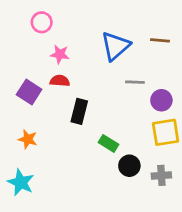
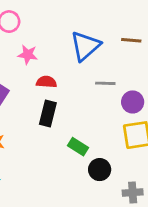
red semicircle: (60, 81) -> (46, 82), moved
gray cross: (161, 175) -> (133, 193), moved

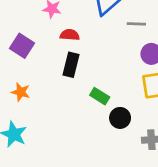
gray line: (105, 83) -> (136, 24), moved

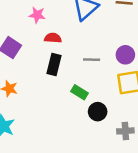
gray line: (136, 24) -> (92, 60), moved

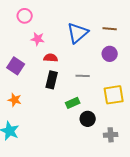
purple circle: (125, 55) -> (110, 54), moved
green rectangle: (79, 92) -> (73, 103), turned -56

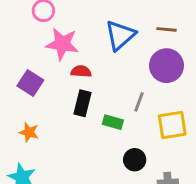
pink star: (38, 39) -> (62, 44), size x1.6
purple circle: (110, 54) -> (166, 66), size x1.5
gray line: (83, 76) -> (139, 102), moved, turned -72
green rectangle: (73, 103) -> (113, 122), moved, turned 40

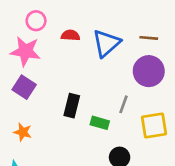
pink star: (62, 44) -> (25, 51), moved
red semicircle: (81, 71) -> (70, 35), moved

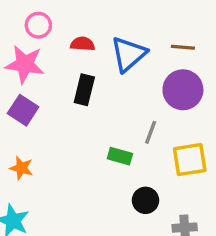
black rectangle: (72, 106) -> (84, 90), moved

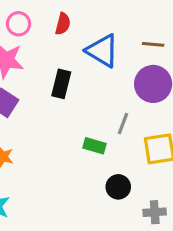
red semicircle: (83, 44) -> (63, 24), moved, turned 100
blue triangle: (128, 54) -> (102, 51), turned -48

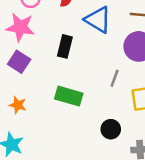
green rectangle: (94, 146) -> (69, 96), moved, size x1.5

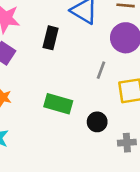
green rectangle: (69, 96) -> (58, 104), moved

